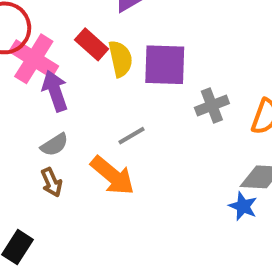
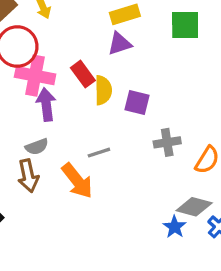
pink cross: (34, 59) -> (35, 76), turned -33
purple square: (165, 65) -> (137, 102), size x0.7
brown arrow: (52, 182) -> (28, 176), size x1.4

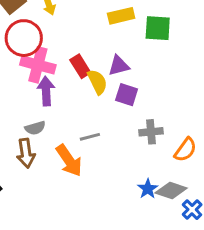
green square: (185, 25) -> (158, 28), moved
purple triangle: (120, 44) -> (119, 66), moved
yellow semicircle: (103, 90) -> (97, 82), turned -30
blue star: (175, 227) -> (148, 189), moved

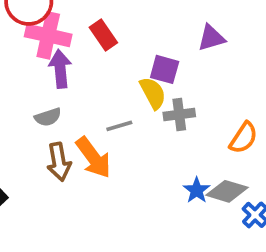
purple triangle: (119, 66) -> (211, 38), moved
yellow semicircle: (97, 82) -> (153, 93), moved
gray cross: (151, 132) -> (179, 115), moved
brown arrow: (26, 153) -> (59, 162), moved

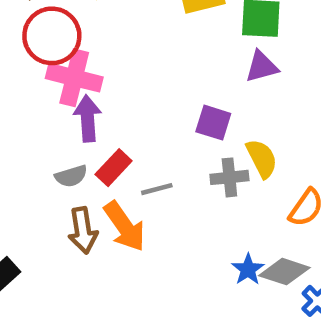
red rectangle: (103, 35) -> (114, 168), moved, turned 76
purple triangle: (211, 38) -> (262, 67), moved
yellow semicircle: (153, 93) -> (262, 159), moved

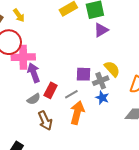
purple square: (213, 123) -> (84, 74), moved
orange arrow: (125, 226) -> (77, 113), moved, turned -115
blue star: (248, 269) -> (102, 98), moved

